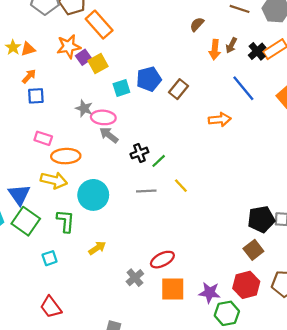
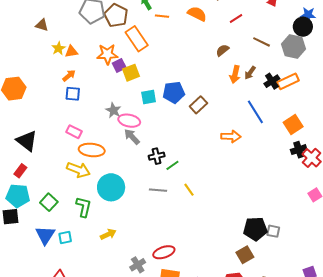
blue triangle: (19, 195) -> (45, 235), moved
green square: (26, 221) -> (49, 202), size x0.7

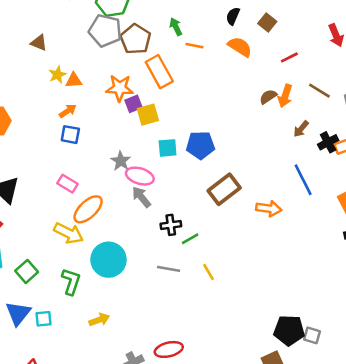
orange arrow: (235, 74) -> (285, 96), moved
brown rectangle: (198, 105) -> (224, 189), moved, size x1.4
orange ellipse: (92, 150) -> (88, 209), turned -55

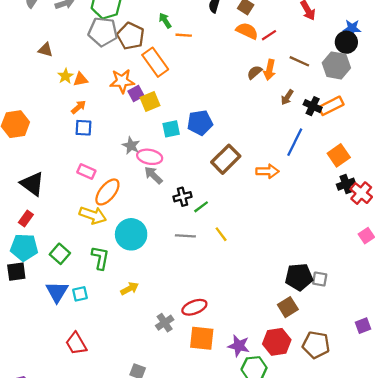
orange semicircle: (240, 47) -> (247, 31), moved
black cross: (328, 142) -> (313, 106), turned -30
blue line: (303, 180) -> (295, 142), turned 60

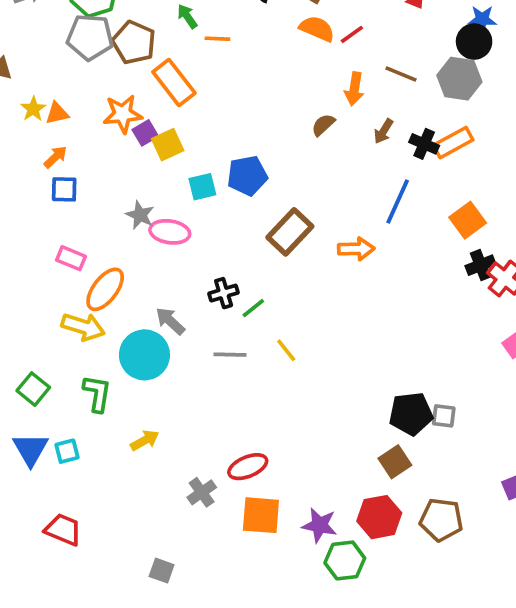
brown semicircle: (255, 72) -> (323, 125), moved
gray arrow: (153, 175) -> (170, 321), moved
red trapezoid: (76, 343) -> (63, 530), turned 145

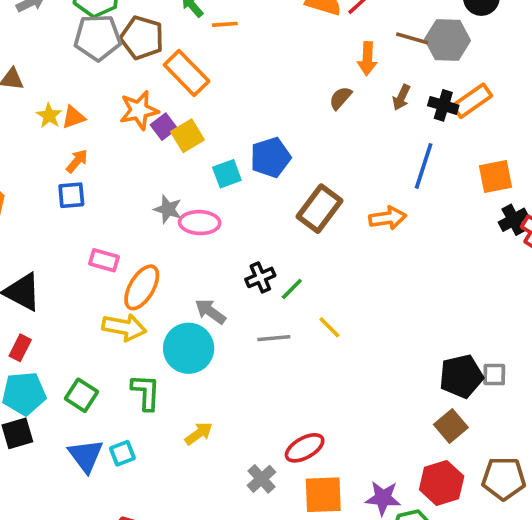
gray hexagon: (459, 79) -> (448, 40), moved
blue square: (64, 189) -> (71, 195), moved
orange square: (468, 220) -> (496, 176), turned 32

